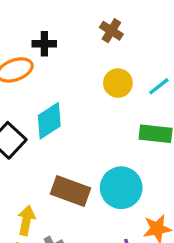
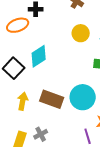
yellow arrow: (26, 220) -> (23, 101), moved

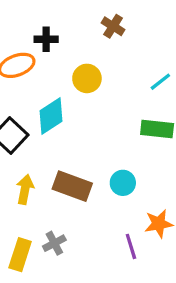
yellow circle: (81, 33) -> (87, 78), moved
cyan circle: (83, 97) -> (123, 183), size x0.6

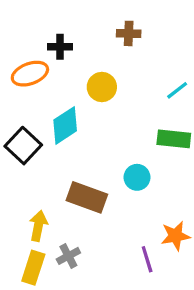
brown cross: (113, 26) -> (129, 33), turned -30
cyan circle: (123, 183) -> (137, 177), moved
yellow arrow: (25, 189) -> (38, 226), moved

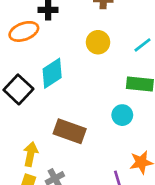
yellow circle: (102, 87) -> (98, 42), moved
cyan circle: (137, 177) -> (122, 115), moved

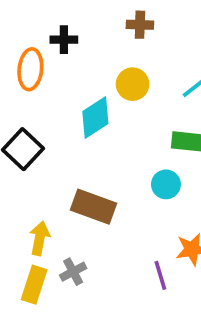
orange ellipse: (24, 31) -> (30, 69), turned -64
cyan diamond: (52, 73) -> (95, 118), moved

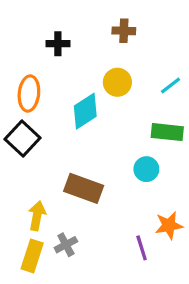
orange ellipse: (30, 69) -> (29, 94), moved

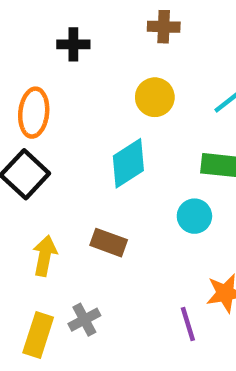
cyan diamond: (85, 111) -> (128, 163), moved
brown rectangle: (84, 188) -> (109, 243), size x0.7
yellow arrow: (37, 216) -> (45, 256), moved

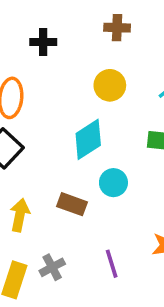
cyan circle: (194, 216) -> (113, 183), moved
purple line: (188, 324) -> (112, 264), moved

